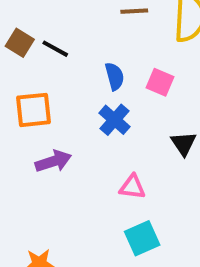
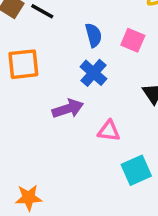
purple arrow: (53, 161) -> (68, 109), moved
cyan square: (142, 238) -> (136, 170), moved

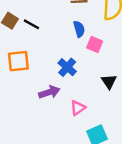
blue semicircle: (93, 35) -> (79, 29), moved
pink triangle: (109, 131) -> (78, 108), turned -42

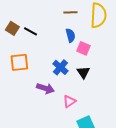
black triangle: (109, 82) -> (83, 72), moved
purple arrow: (49, 92) -> (45, 88), turned 36

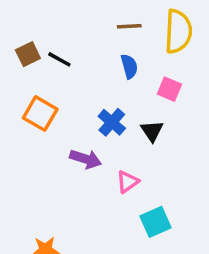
brown square: (12, 28) -> (28, 54), turned 32
pink square: (83, 48) -> (169, 89), moved
orange square: (19, 62) -> (40, 114), turned 36

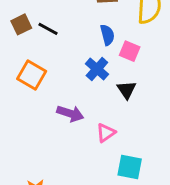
pink square: (169, 89) -> (130, 51), moved
blue cross: (112, 122) -> (97, 69), moved
cyan square: (155, 222) -> (130, 167), turned 35

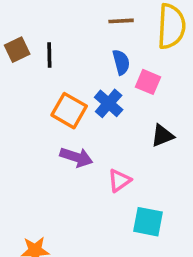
black line: (48, 29) -> (49, 55), turned 60
orange square: (32, 75) -> (69, 111), moved
black triangle: (127, 90) -> (162, 136), moved, turned 42

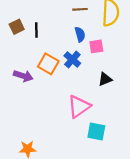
pink square: (148, 82) -> (96, 46), turned -32
purple arrow: (76, 157) -> (23, 76), moved
pink triangle: (119, 180) -> (79, 106), size x1.6

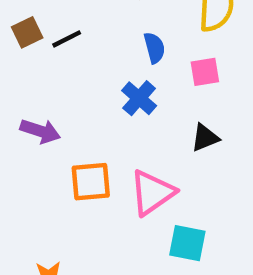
black line: (36, 30) -> (67, 39), turned 64
pink square: (96, 46) -> (205, 72), moved
orange square: (48, 64) -> (91, 182), moved, turned -35

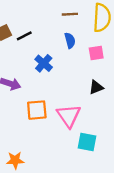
blue cross: (139, 98) -> (44, 63), moved
pink triangle: (152, 193) -> (69, 116), turned -30

